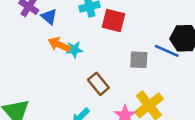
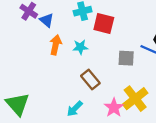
orange arrow: (59, 45) -> (56, 45), turned 78
cyan star: (74, 50) -> (80, 47), moved

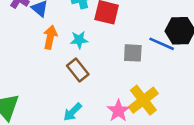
brown rectangle: (90, 80) -> (78, 70), moved

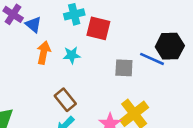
brown rectangle: (78, 70) -> (65, 100), moved

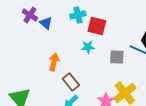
orange arrow: (44, 53) -> (54, 62), moved
cyan star: (72, 55) -> (88, 47), moved

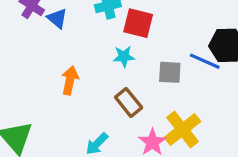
brown rectangle: (71, 82) -> (129, 102), moved

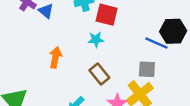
gray square: (170, 72) -> (147, 69), moved

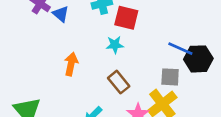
black hexagon: (173, 31) -> (198, 59), moved

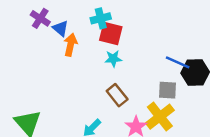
red square: (126, 18) -> (111, 33), moved
orange arrow: (71, 64) -> (71, 45), moved

